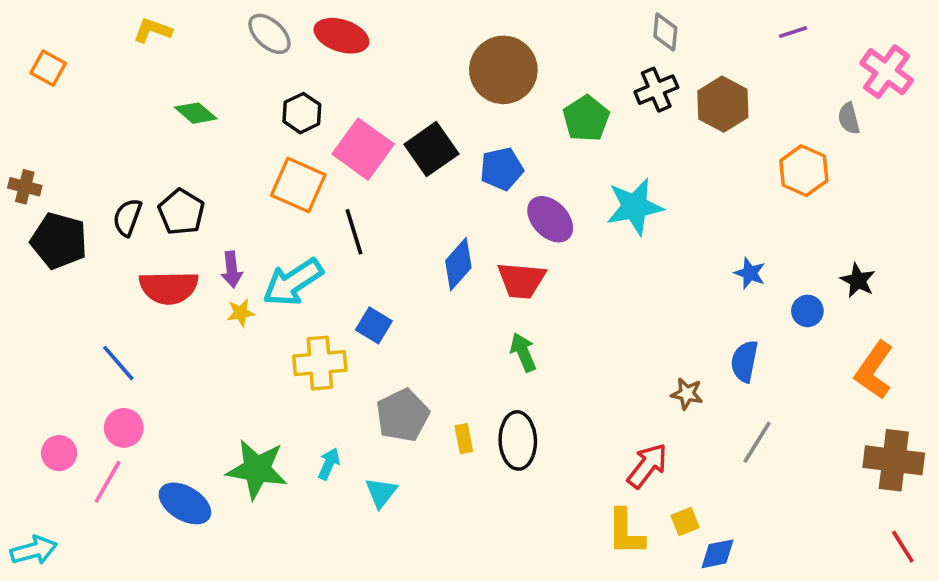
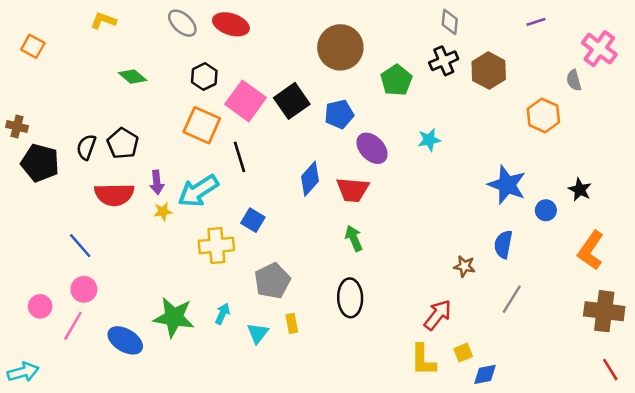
cyan star: (635, 207) -> (429, 140), size x0.6
blue star: (750, 273) -> (507, 185), size x1.8
yellow rectangle: (464, 439) -> (292, 323), moved

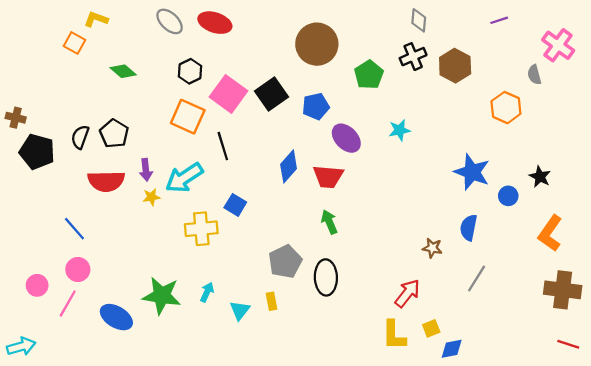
orange square: (33, 46) -> (74, 43), moved
gray pentagon: (272, 281) -> (285, 262), moved
red line: (610, 370) -> (568, 344), turned -40

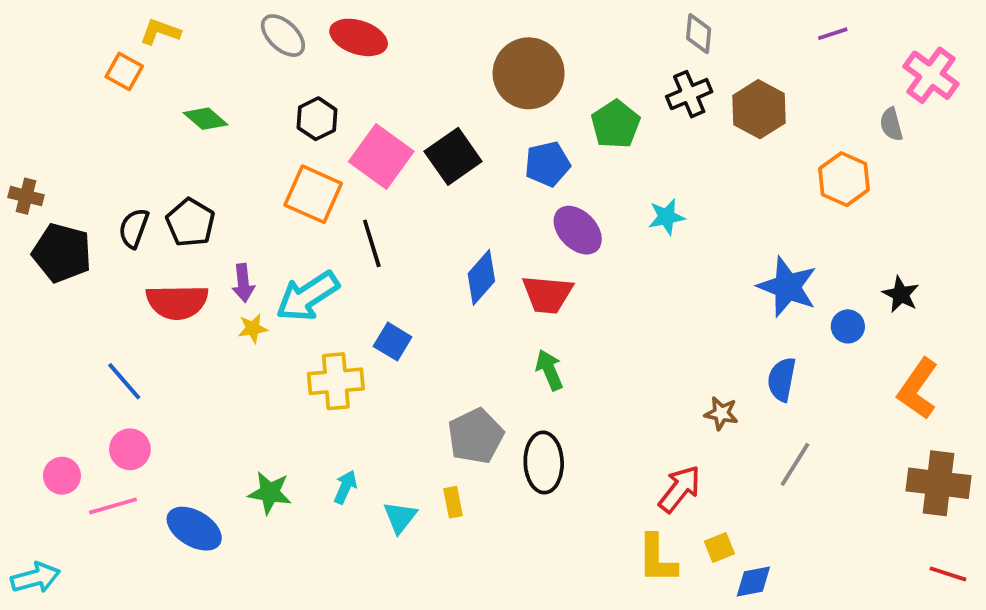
blue pentagon: (316, 106) -> (547, 164), moved
green star: (162, 296) -> (270, 493), size x0.7
pink line: (68, 303) -> (113, 506), turned 44

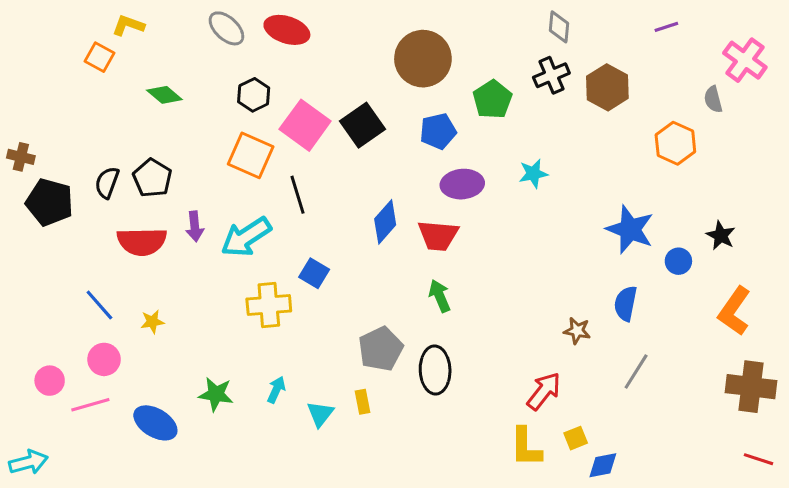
purple ellipse: (578, 230) -> (462, 184), turned -51
yellow star: (253, 328) -> (152, 322), moved

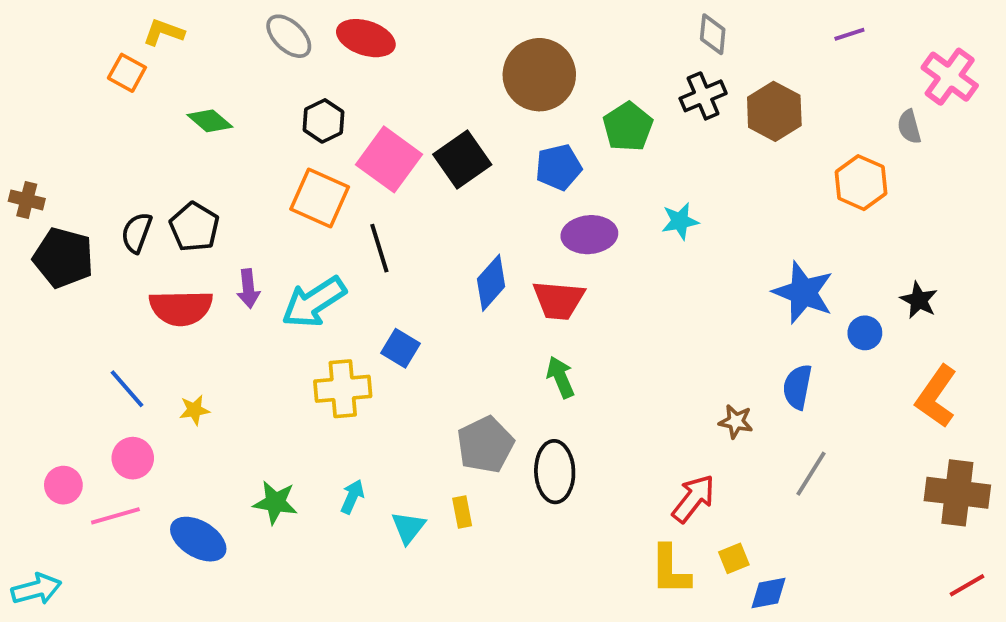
red line: (759, 459) -> (967, 585), turned -48

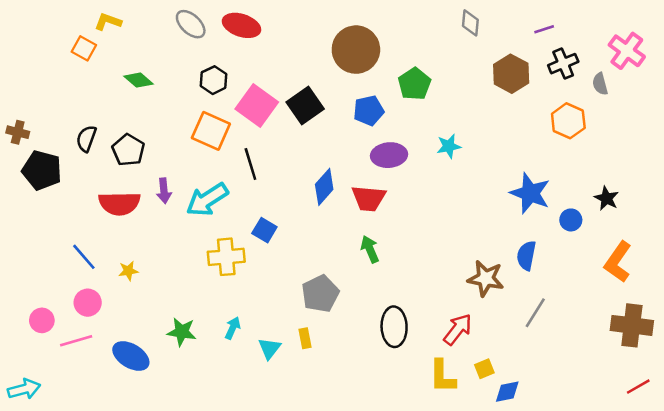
purple line: (849, 34) -> (544, 29), moved
black cross: (703, 96) -> (563, 64), moved
black semicircle: (137, 233) -> (86, 139), moved
brown star: (736, 422) -> (486, 278), size x1.6
black ellipse: (555, 472) -> (394, 327), moved

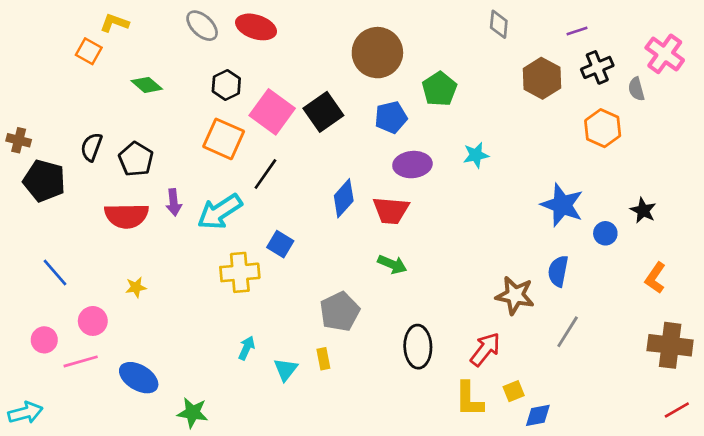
black line: (250, 164) -> (265, 174), turned 52
green arrow: (370, 249) -> (392, 264), turned 136
blue line: (84, 257) -> (55, 272), moved
orange L-shape: (618, 262) -> (655, 278), size x0.7
green star: (182, 332) -> (193, 413), moved

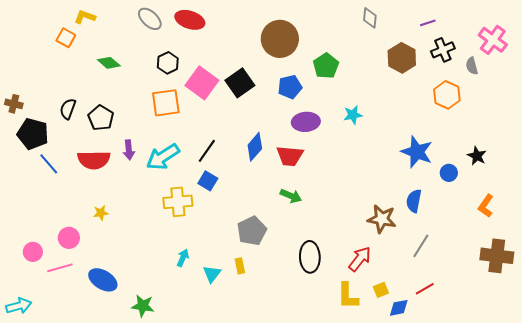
orange square: (224, 139) -> (166, 103), turned -32
black line: (265, 174) -> (207, 151), moved
blue line: (55, 272) -> (49, 164), moved
red line: (677, 410) -> (425, 289), moved

